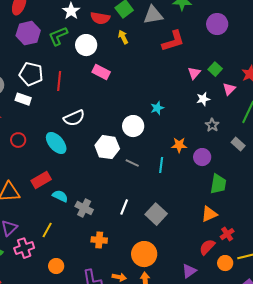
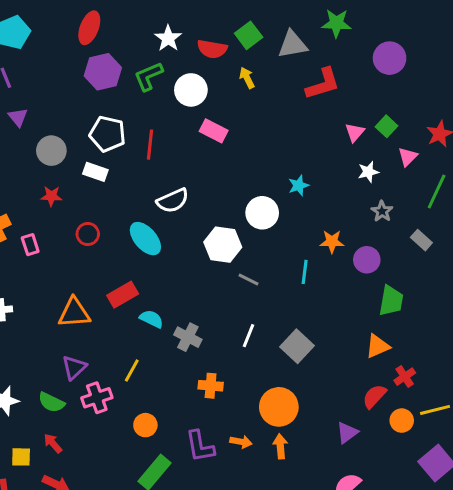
gray line: (132, 163) -> (249, 280), moved

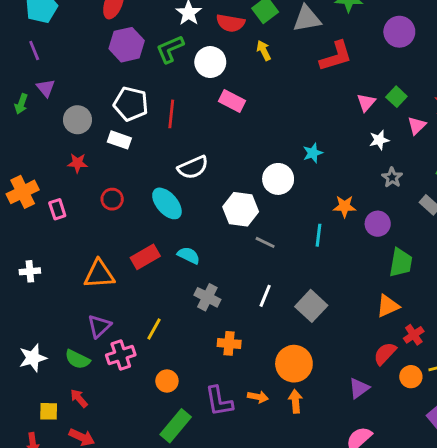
cyan semicircle: (151, 319) -> (189, 255), moved

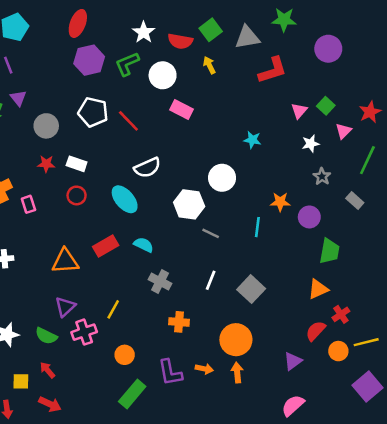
red line: (171, 114) -> (128, 121), turned -50
white rectangle: (119, 140) -> (77, 164), moved
cyan star: (313, 153) -> (252, 140), moved, turned 30

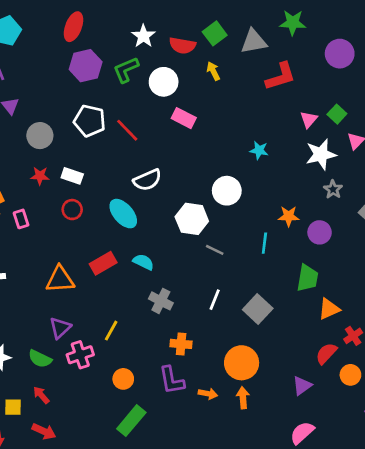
white star: (311, 144) -> (321, 154), size x1.6
green trapezoid: (330, 251) -> (307, 278), moved
purple L-shape: (170, 373) -> (172, 380), moved

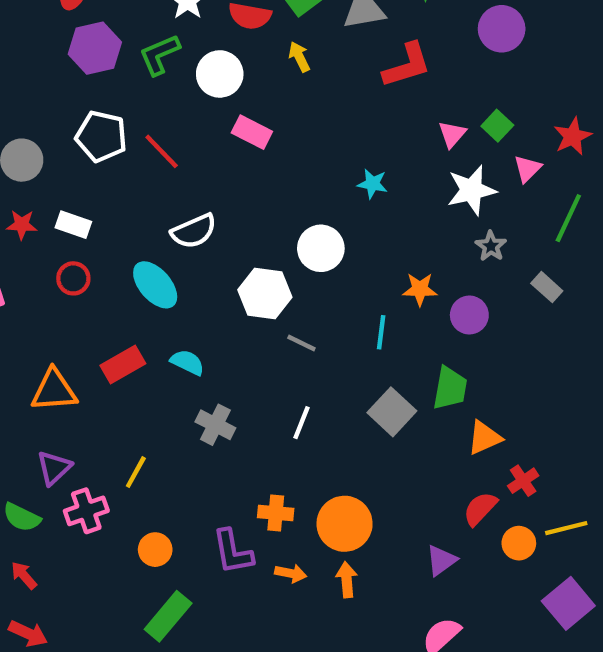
gray square: (258, 309) -> (392, 412), moved
orange cross: (181, 344) -> (276, 513), moved

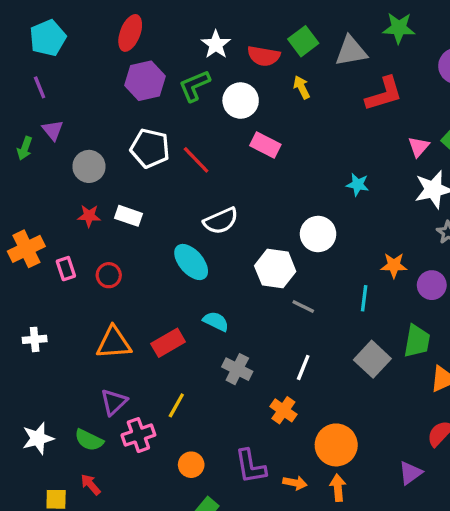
red circle: (73, 278) -> (109, 275), moved
red rectangle: (123, 364) -> (168, 343), moved
orange cross: (276, 513) -> (283, 410), moved, turned 30

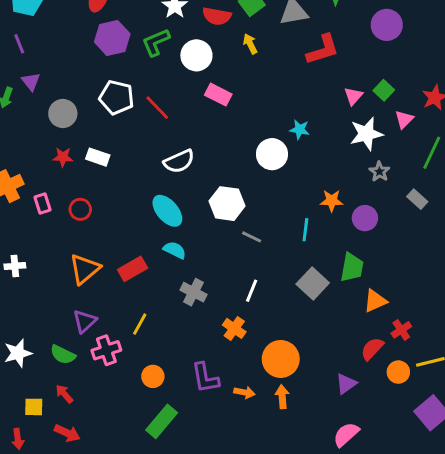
white circle: (318, 234) -> (272, 154), moved
cyan ellipse: (191, 262) -> (167, 211), moved
orange triangle: (114, 343) -> (85, 269), turned -36

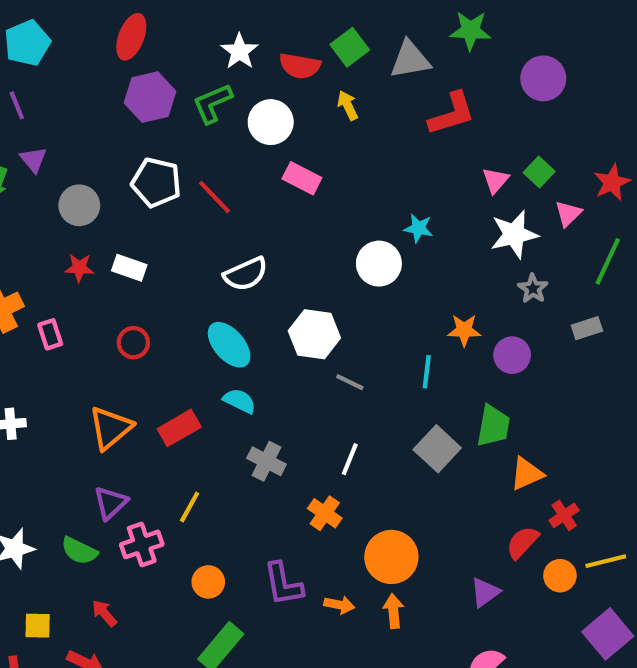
gray rectangle: (417, 199) -> (587, 328), turned -60
red circle: (80, 209) -> (133, 343), moved
red arrow: (64, 394) -> (104, 613), moved

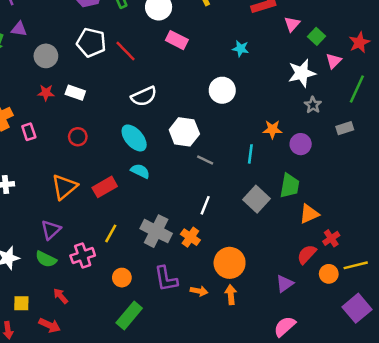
purple triangle: (33, 160) -> (19, 29), turned -42
pink triangle: (495, 180) -> (292, 24), moved
cyan star: (418, 228) -> (241, 49), moved
gray cross: (267, 461) -> (156, 231), moved, size x1.4
purple triangle: (110, 503) -> (51, 230), moved

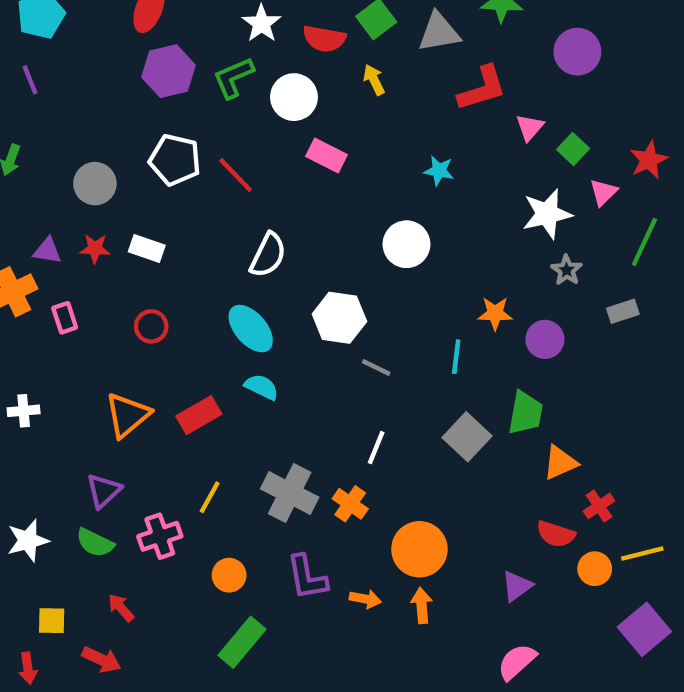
purple triangle: (19, 29) -> (47, 251), moved
white semicircle: (144, 96) -> (268, 255), turned -40
red semicircle: (307, 254) -> (556, 534), turned -115

